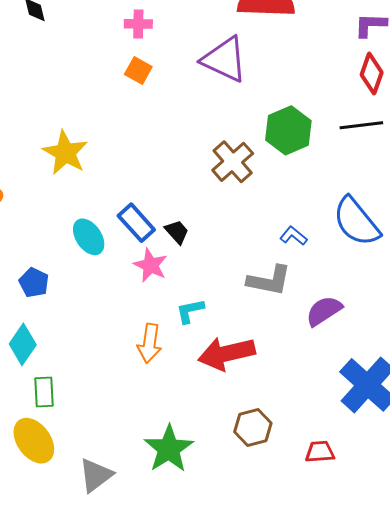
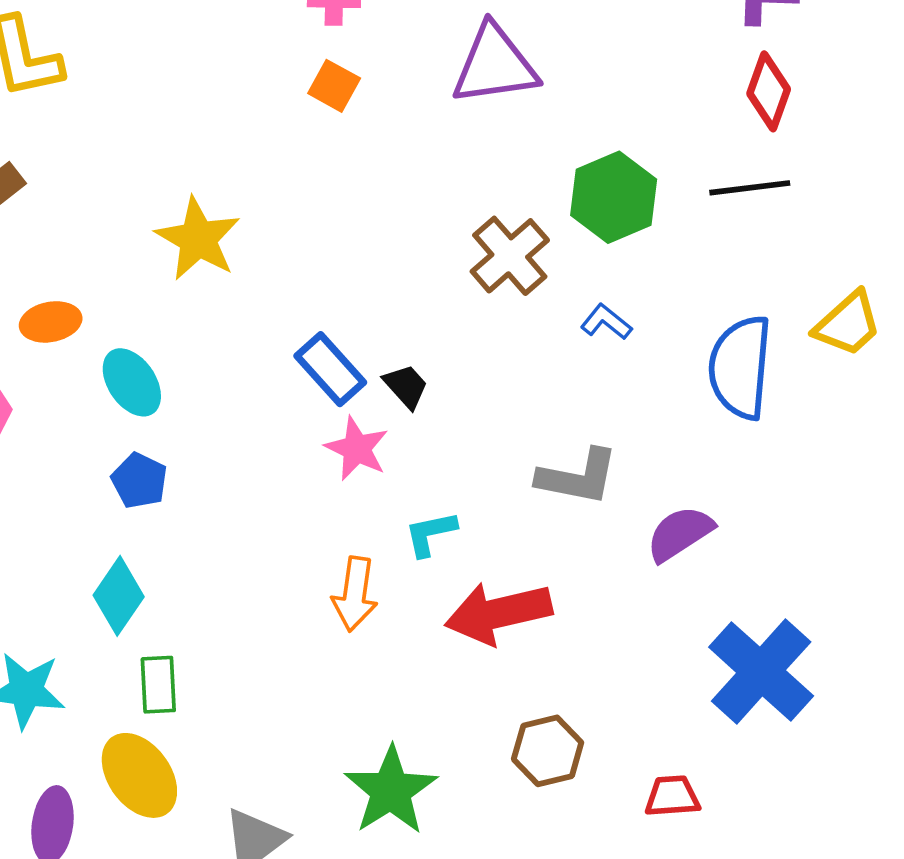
purple triangle: (225, 59) -> (495, 65), turned -33
blue semicircle: (356, 222) -> (740, 367), turned 44
blue L-shape: (293, 236) -> (606, 322), moved
cyan ellipse: (89, 237) -> (132, 382), moved

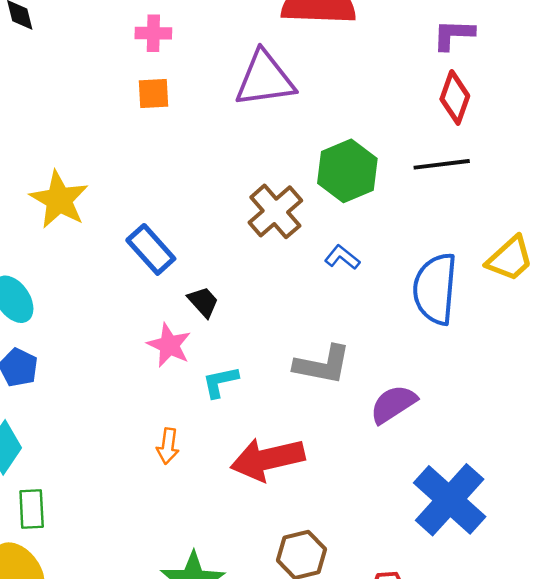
orange square: (334, 86) -> (153, 94), turned -32
blue rectangle: (330, 369) -> (151, 249), moved
cyan L-shape: (430, 534) -> (220, 382), moved
orange arrow: (355, 594) -> (168, 446), size x0.7

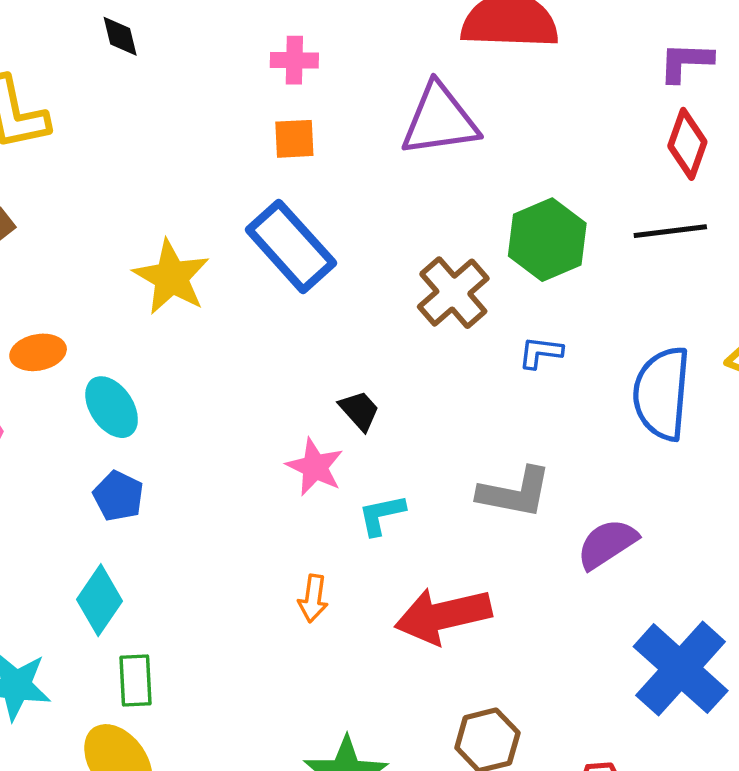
blue rectangle: (151, 249) -> (291, 246), moved, size x1.4
blue L-shape: (342, 257) -> (540, 352), turned -32

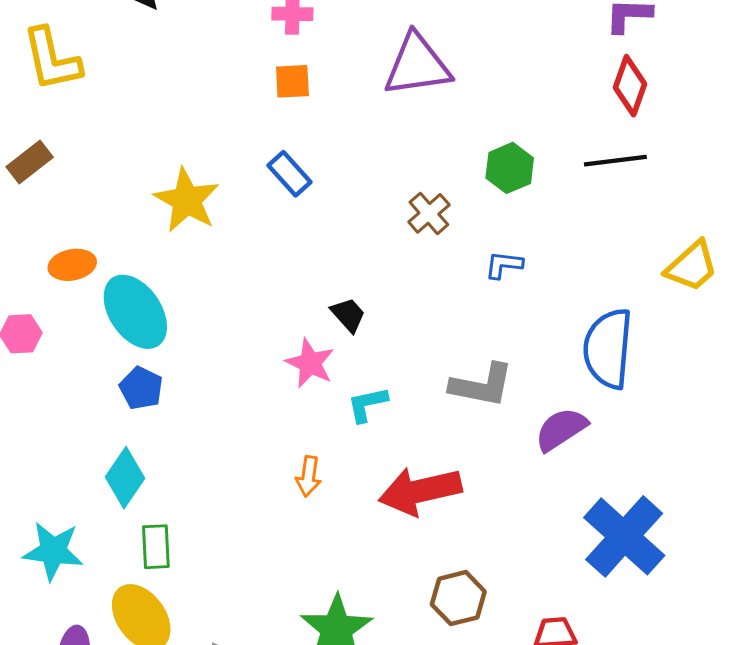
green hexagon: (547, 240) -> (510, 168), size x0.7
blue rectangle: (291, 246) -> (289, 174), size x0.6
brown cross: (453, 293) -> (429, 213), size x0.7
blue semicircle: (662, 393) -> (608, 348), moved
cyan ellipse: (112, 407) -> (135, 312), size x1.4

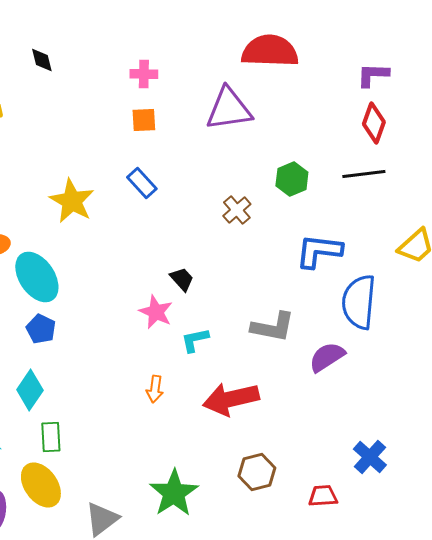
blue L-shape: (504, 265) -> (319, 251), moved, size x1.8
blue cross: (624, 536) -> (370, 457), moved, size x0.6

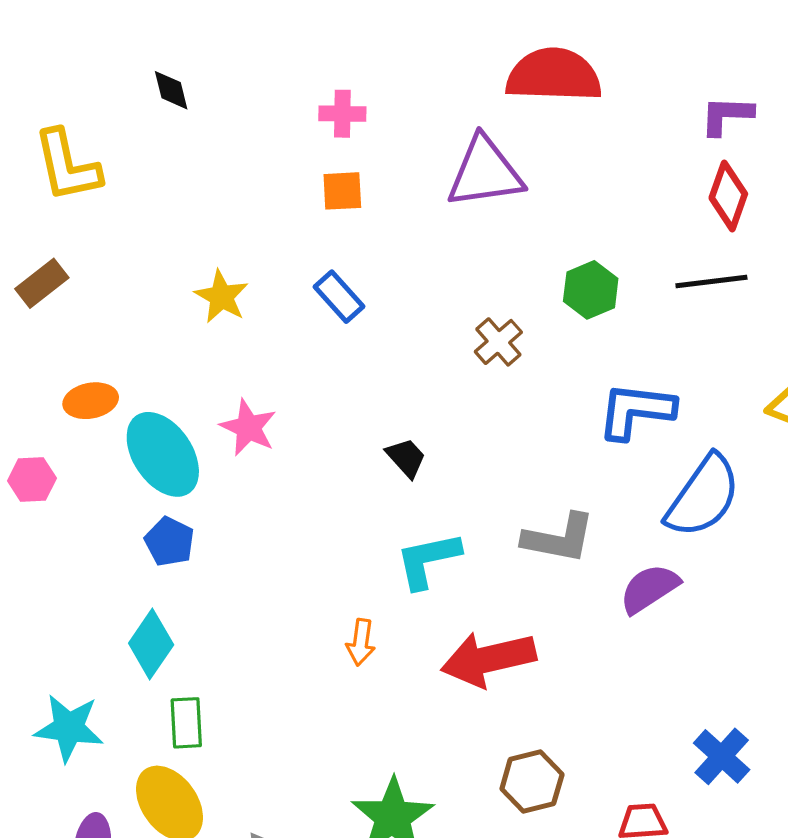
yellow star: (72, 201) -> (222, 297), moved, size x0.7
blue semicircle: (359, 302) -> (703, 496), turned -150
pink star: (156, 312) -> (248, 428), moved
cyan L-shape: (195, 340) -> (428, 560), size x1.4

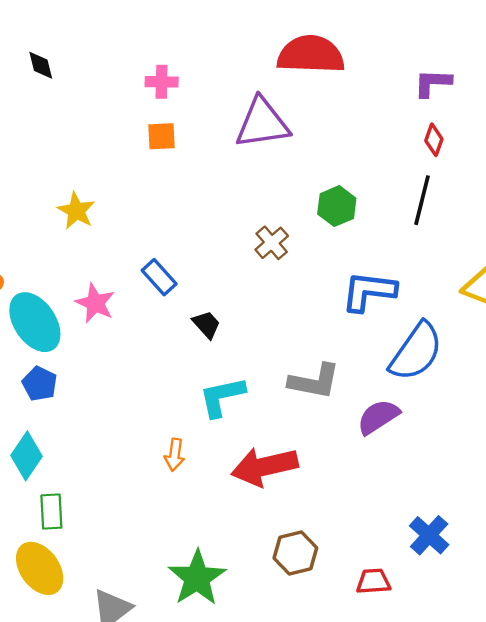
red diamond: (728, 196) -> (434, 140), size x0.7
black line: (711, 282) -> (422, 200), turned -69
blue rectangle: (339, 297) -> (159, 277), moved

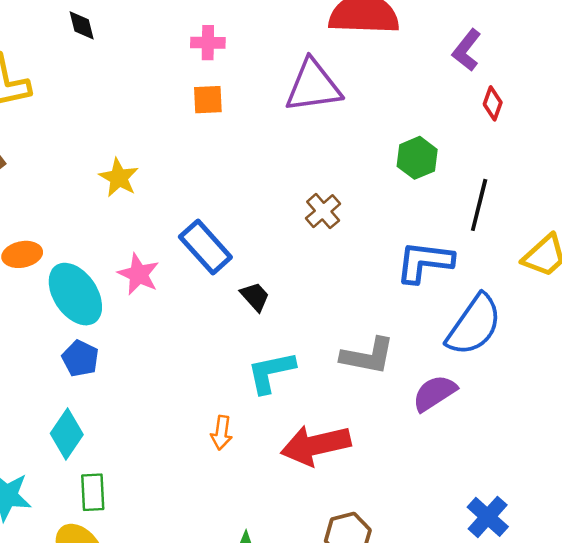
purple L-shape: (433, 83) -> (467, 50), moved, turned -54
black line: (422, 200) -> (479, 205), moved
green hexagon: (337, 206) -> (417, 158), moved
blue rectangle: (159, 277) -> (205, 247), size x1.4

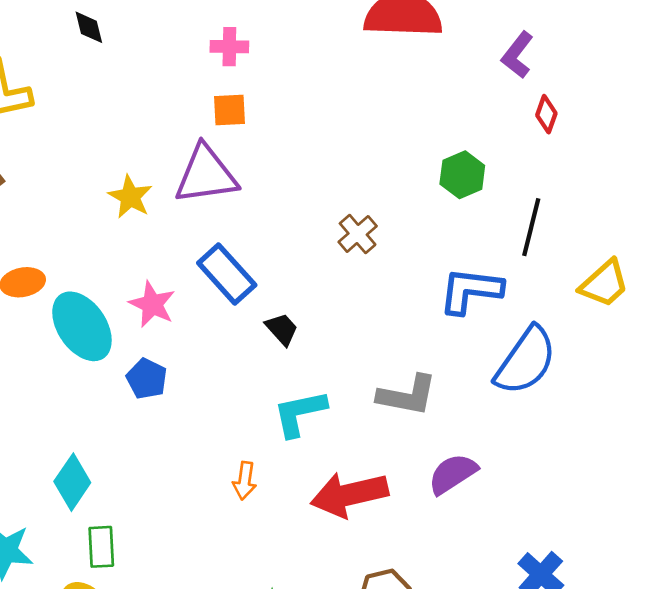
purple triangle: (313, 86) -> (206, 175), moved
blue pentagon: (80, 358) -> (147, 379), moved
purple semicircle: (434, 393) -> (453, 474), moved

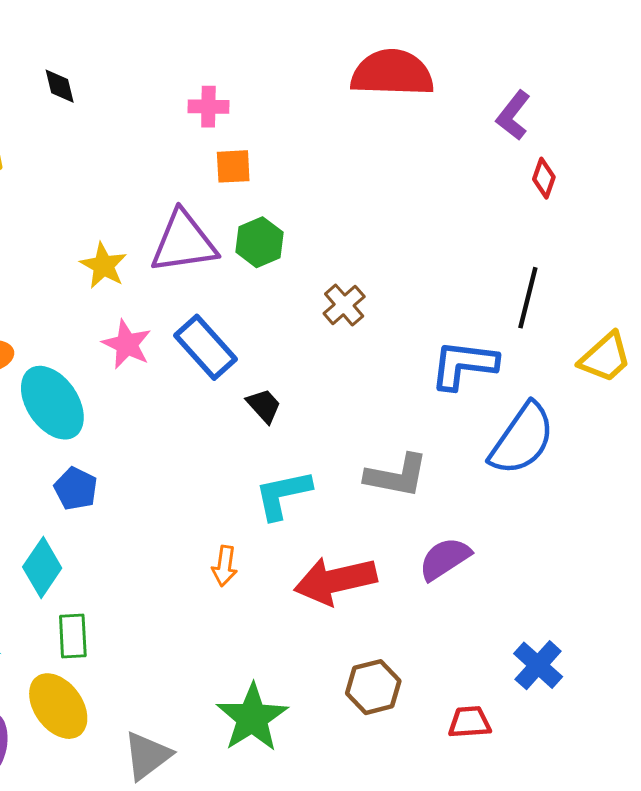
orange square: (229, 110) -> (233, 166), moved
green hexagon: (462, 175) -> (259, 242), moved
pink star: (152, 304) -> (127, 344), moved
blue pentagon: (147, 379) -> (76, 489), moved

